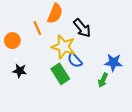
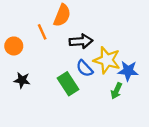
black arrow: (82, 28) -> (81, 41), moved, turned -54
yellow star: (63, 47) -> (107, 60), moved

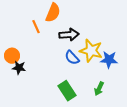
orange circle: (14, 46) -> (12, 56), moved
green rectangle: (68, 84) -> (67, 91), moved
green arrow: (116, 91) -> (99, 89), moved

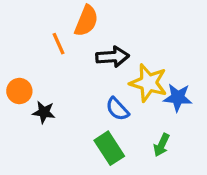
blue semicircle: (72, 58) -> (117, 109), moved
black star: (19, 68) -> (44, 112), moved

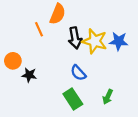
black arrow: (112, 57) -> (75, 38), turned 84
yellow star: (148, 83) -> (95, 41), moved
blue star: (178, 98) -> (119, 41), moved

